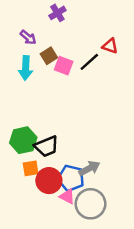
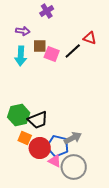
purple arrow: (28, 37) -> (23, 31), turned -32
brown square: (49, 56) -> (40, 46), turned 32
orange square: (31, 168) -> (25, 138), turned 32

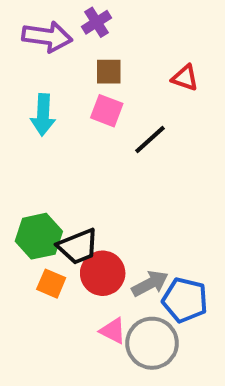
purple arrow: (23, 31) -> (47, 37), moved, size x1.6
brown square: (40, 46) -> (109, 72), moved
black line: (73, 51) -> (150, 140), moved
blue pentagon: (58, 146) -> (185, 300), moved
red circle: (40, 148) -> (103, 273), moved

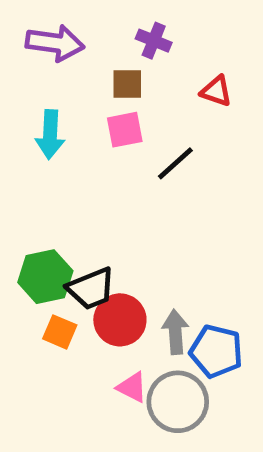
purple cross: (96, 22) -> (154, 41), moved, turned -36
pink square: (107, 111) -> (125, 130), turned -32
gray arrow: (150, 284) -> (175, 332), turned -66

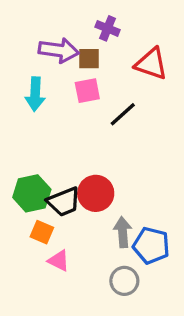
purple arrow: (55, 43) -> (59, 50), moved
red triangle: (216, 91) -> (151, 64), size x1.5
red circle: (120, 320) -> (96, 193), moved
pink triangle: (132, 387) -> (59, 261), moved
gray circle: (178, 402) -> (124, 281), size x0.7

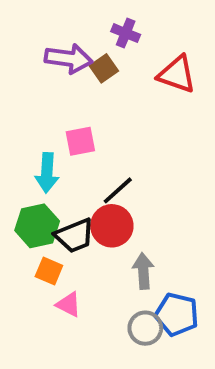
brown square: (89, 59) -> (104, 68), turned -35
pink square: (87, 91) -> (80, 141), moved
cyan arrow: (35, 94) -> (47, 173), moved
black line: (123, 114) -> (118, 190), moved
blue pentagon: (151, 246) -> (177, 314), moved

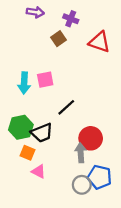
purple arrow: (69, 59) -> (35, 12), moved, size x0.7
cyan arrow: (47, 173) -> (24, 83), moved
red circle: (112, 226) -> (91, 138), moved

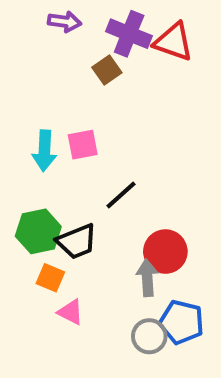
purple cross: (71, 19) -> (129, 34), size x1.5
red triangle: (99, 42) -> (173, 42), moved

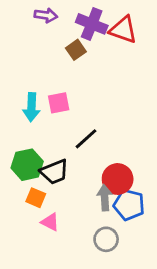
blue pentagon: (182, 322) -> (129, 205), moved

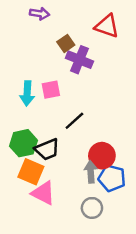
purple cross: (92, 24) -> (79, 60), moved
orange square: (36, 198) -> (31, 172), size x1.5
pink triangle: (50, 222) -> (43, 193), size x1.5

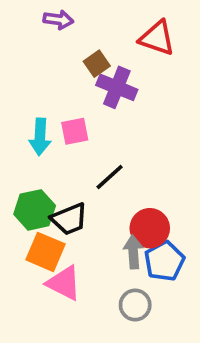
blue pentagon: (112, 178) -> (164, 261), turned 30

